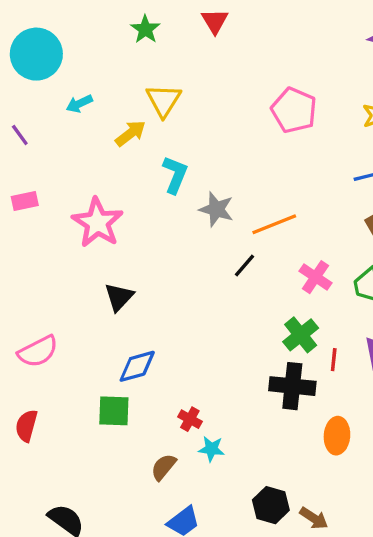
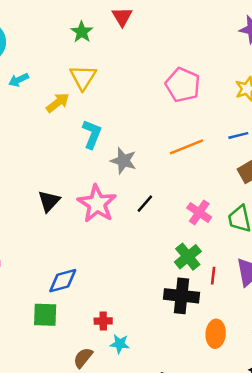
green star: (145, 29) -> (82, 32), moved
pink star: (97, 223) -> (97, 204), moved
orange line: (274, 224) -> (187, 147), moved
black triangle: (119, 297) -> (49, 201), moved
red cross: (190, 419) -> (103, 321), turned -30

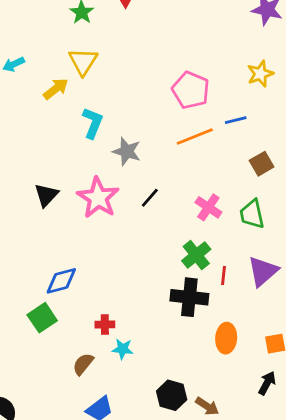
pink pentagon: (183, 85) -> (191, 90), moved
blue line: (238, 135) -> (236, 120), moved
green square: (45, 315) -> (42, 318), turned -36

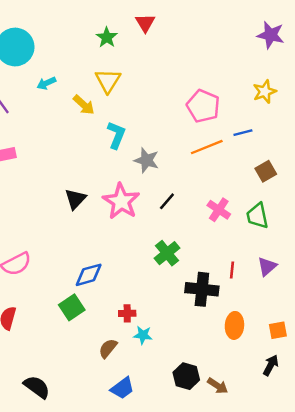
yellow arrow: (56, 89) -> (84, 105), turned 80
green cross: (196, 255) -> (167, 253), moved
purple triangle: (263, 271) -> (267, 266), size x0.7

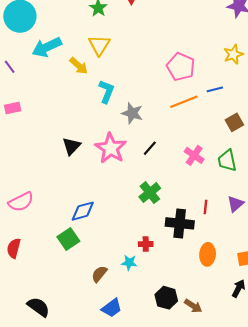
cyan arrow: (46, 83) -> (47, 47), size x1.8
red cross: (127, 313) -> (146, 244), moved

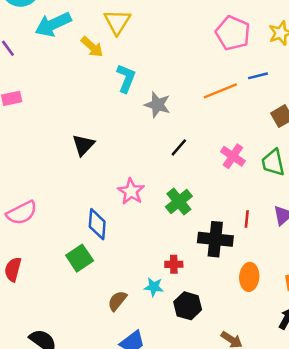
pink pentagon: (181, 67) -> (233, 33), moved
pink star: (111, 148) -> (131, 191), moved, size x0.7
blue diamond: (83, 211) -> (97, 224), turned -70
black hexagon: (166, 298) -> (188, 306), moved

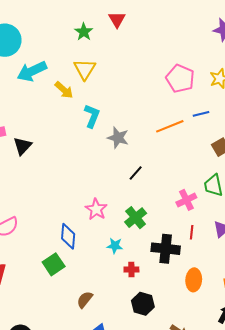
black triangle: (83, 145) -> (22, 146), moved
pink cross: (233, 156) -> (186, 200), moved, turned 30
cyan star: (154, 287) -> (115, 246), moved

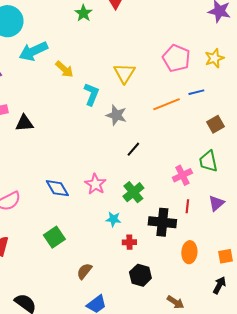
yellow triangle: (85, 69) -> (124, 73), moved
black triangle: (22, 146) -> (24, 123), turned 42
blue diamond: (68, 236) -> (57, 188), moved, turned -35

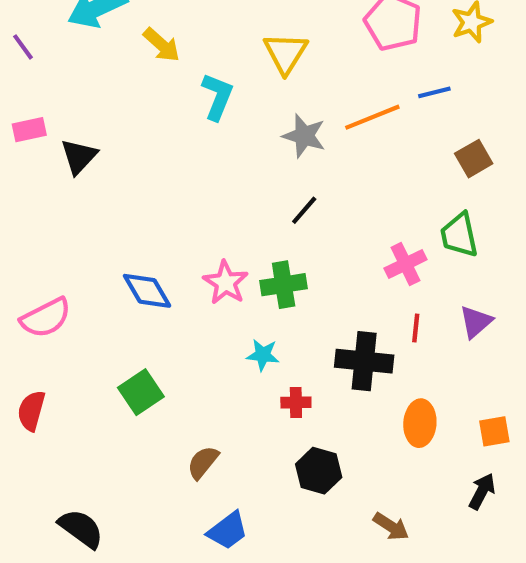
gray star: (116, 115) -> (304, 136), moved
black triangle: (24, 123) -> (79, 156), turned -42
green cross: (133, 192) -> (284, 285), moved, turned 30

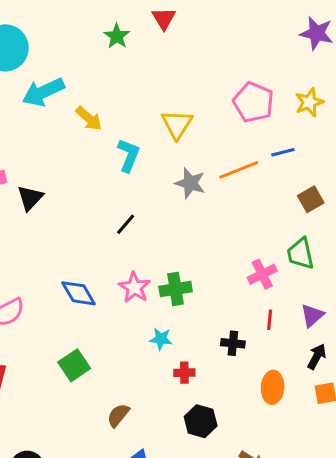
black line: (304, 210) -> (126, 224), moved
black cross: (364, 361) -> (233, 343), size x0.6
black arrow: (482, 491) -> (317, 357), moved

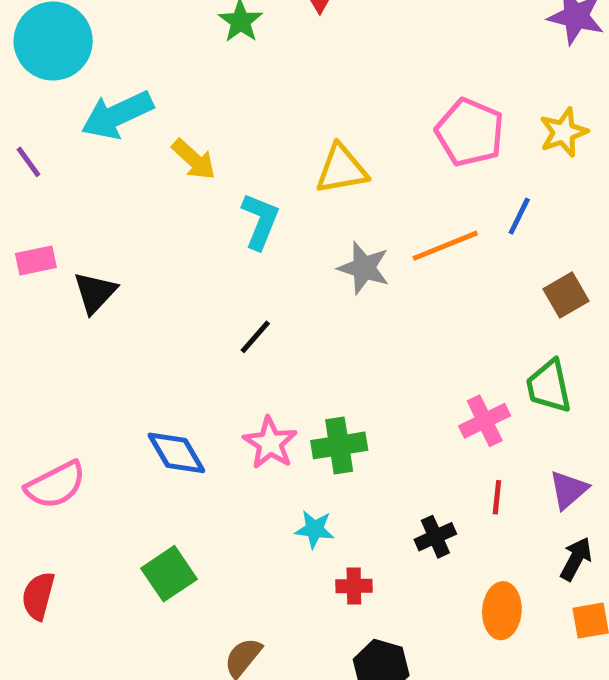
yellow triangle: (177, 124) -> (342, 169), turned 48
blue line: (283, 152) -> (519, 216), turned -50
black cross: (233, 343) -> (435, 537), turned -30

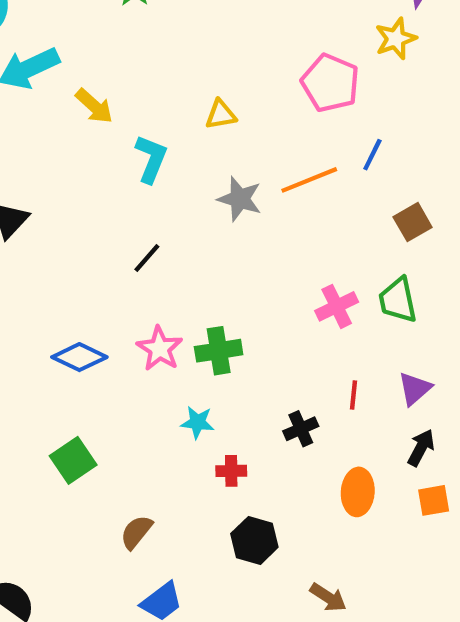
yellow star: (564, 132) -> (396, 39), moved
yellow triangle: (342, 169) -> (221, 115), size x0.7
pink cross: (485, 421) -> (337, 306), moved
blue diamond: (176, 453) -> (79, 357), turned -34

